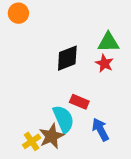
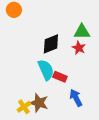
cyan semicircle: (63, 119) -> (46, 70), moved
brown star: (51, 136) -> (39, 103), turned -30

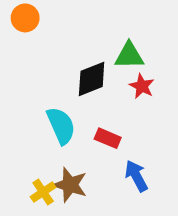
green triangle: (82, 32) -> (129, 56), moved
cyan semicircle: (46, 70) -> (61, 126), moved

